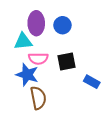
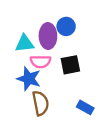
purple ellipse: (36, 23) -> (48, 36), moved
blue rectangle: (92, 82) -> (85, 107), moved

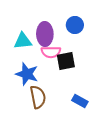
blue circle: (66, 26) -> (75, 25), moved
pink semicircle: (41, 62) -> (51, 52), moved

